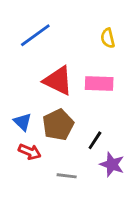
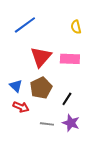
red triangle: (58, 81) -> (41, 57), turned 45
purple star: (112, 164) -> (71, 123), moved

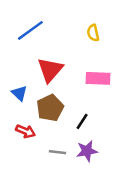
pink rectangle: (70, 59) -> (98, 78), moved
blue triangle: (16, 86) -> (19, 93), moved
purple star: (71, 123) -> (87, 151), turned -30

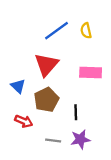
blue line: (30, 30) -> (57, 31), moved
black line: (82, 121) -> (76, 112), turned -35

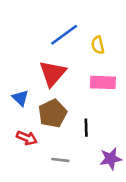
yellow semicircle: (86, 31) -> (98, 45), moved
purple star: (80, 139) -> (111, 159), moved

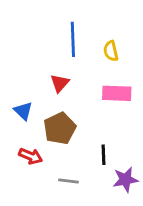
blue line: (64, 35) -> (73, 39), turned -56
red triangle: (53, 73) -> (60, 83), size x0.6
black line: (86, 128) -> (104, 155), moved

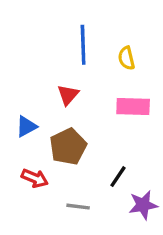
blue triangle: (23, 111) -> (26, 127), turned 48
black line: (104, 155) -> (118, 177), turned 36

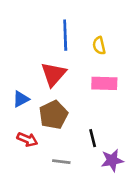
red triangle: (68, 95) -> (53, 74), size x1.5
black line: (118, 177) -> (93, 138), turned -48

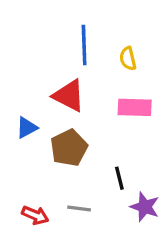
red triangle: (53, 74) -> (69, 96), turned -44
red arrow: (27, 139) -> (35, 215), moved
purple star: (112, 160) -> (145, 207), turned 30

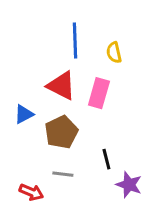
pink rectangle: (135, 107) -> (99, 93), moved, turned -76
gray line: (79, 208) -> (63, 174), moved

